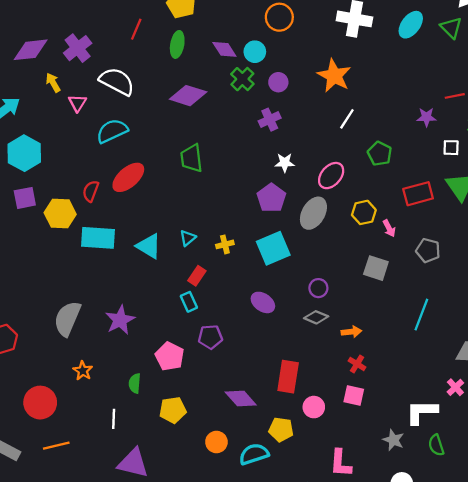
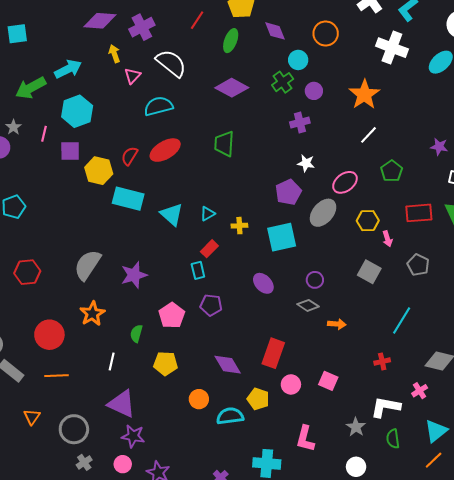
purple diamond: (224, 49) -> (275, 31), moved
red cross: (357, 364) -> (382, 362), moved, turned 35
orange star: (83, 371) -> (92, 314), size x1.4

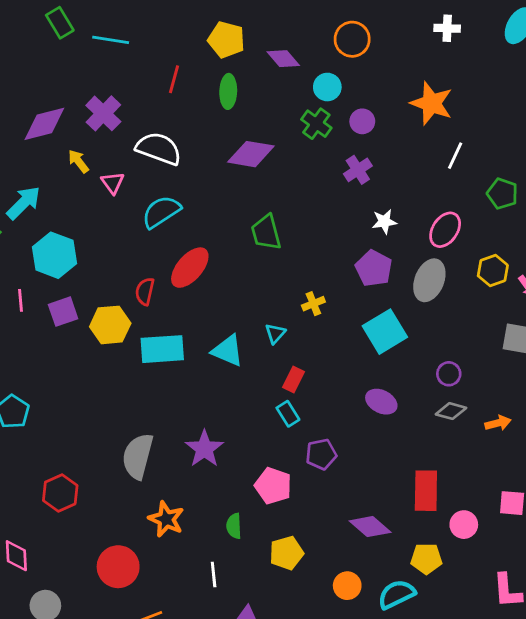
white cross: (392, 48) -> (447, 28), size x0.6
yellow cross: (239, 226) -> (313, 304), moved

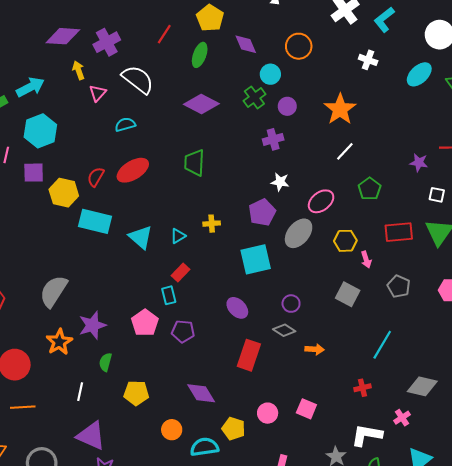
cyan semicircle: (161, 212) -> (125, 124), size x0.7
purple star: (204, 449) -> (92, 325), moved
pink pentagon: (273, 486) -> (145, 323), moved
red rectangle: (426, 491) -> (249, 355), moved

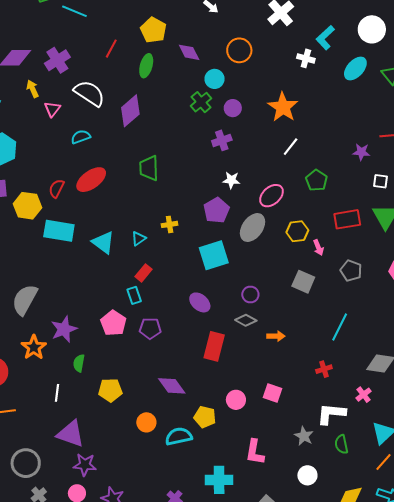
cyan L-shape: (384, 20) -> (325, 38), moved
purple diamond: (201, 104) -> (130, 111), moved, turned -64

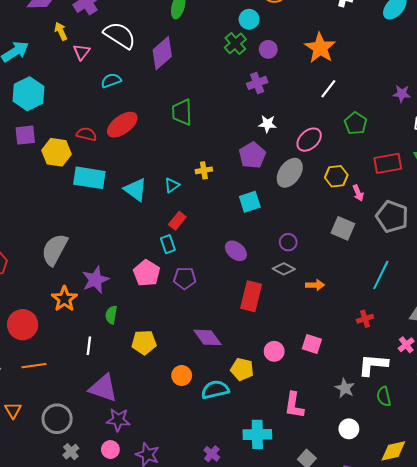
red semicircle: (57, 188) -> (86, 134), turned 78
cyan square: (214, 255) -> (250, 202), size x0.7
gray pentagon: (351, 271) -> (392, 217), size x1.4

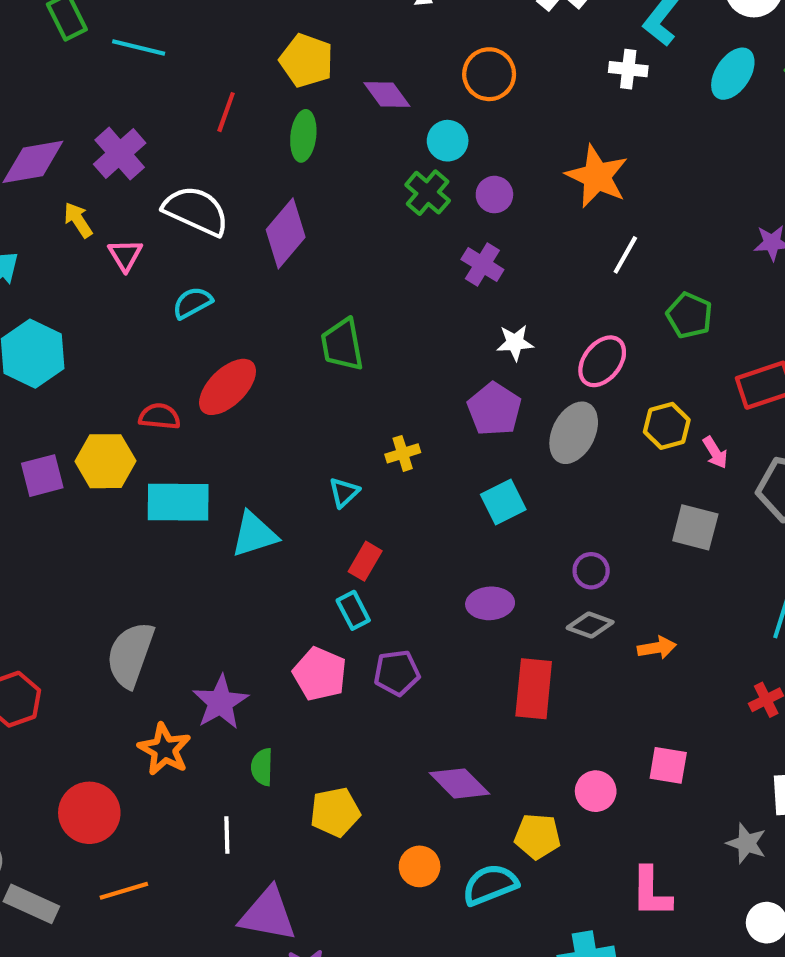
purple cross: (257, 83) -> (482, 264), turned -30
purple square: (25, 135) -> (42, 476), moved
cyan triangle: (135, 190) -> (254, 534), moved, turned -45
purple ellipse: (236, 251) -> (490, 603), turned -35

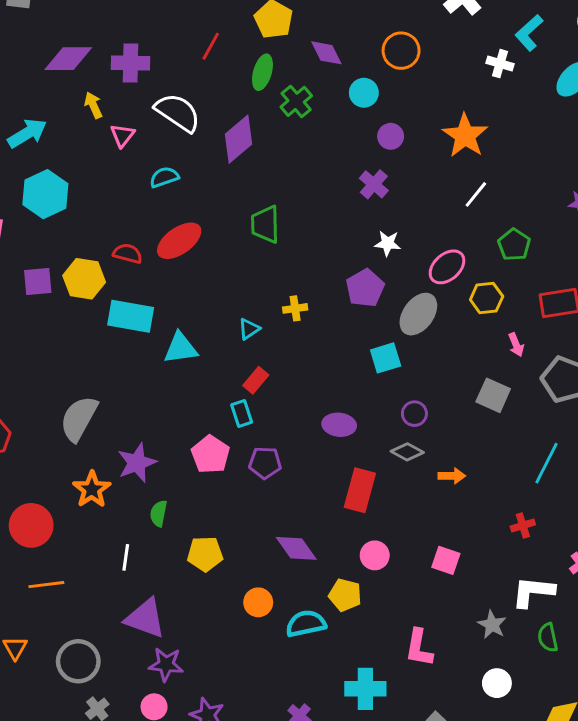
purple cross: (120, 154) -> (131, 63), turned 33
green cross: (428, 193) -> (296, 101), moved
yellow hexagon: (667, 426) -> (487, 298), moved
cyan square: (503, 502) -> (386, 358), moved
pink circle: (596, 791) -> (375, 555), moved

